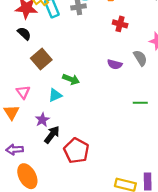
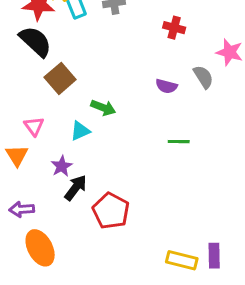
black semicircle: (24, 34) -> (35, 41), size x1.6
green line: (140, 103) -> (179, 142), moved

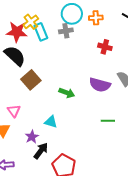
purple semicircle: (166, 86) -> (100, 85), size x1.5
green arrow: (103, 108) -> (67, 93), moved
cyan triangle: (80, 131) -> (51, 122), moved, turned 40

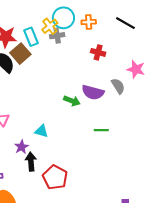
yellow cross: (31, 22) -> (50, 26), moved
brown square: (31, 80) -> (20, 54), moved
green arrow: (67, 93) -> (72, 101), moved
black arrow: (41, 151) -> (31, 162), turned -42

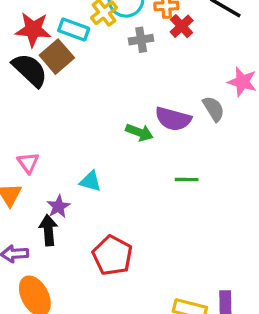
gray cross: (57, 36) -> (141, 40), moved
cyan rectangle: (31, 37) -> (74, 30), turned -48
red cross: (98, 52) -> (182, 26), moved, turned 32
black arrow: (31, 162) -> (48, 230), moved

